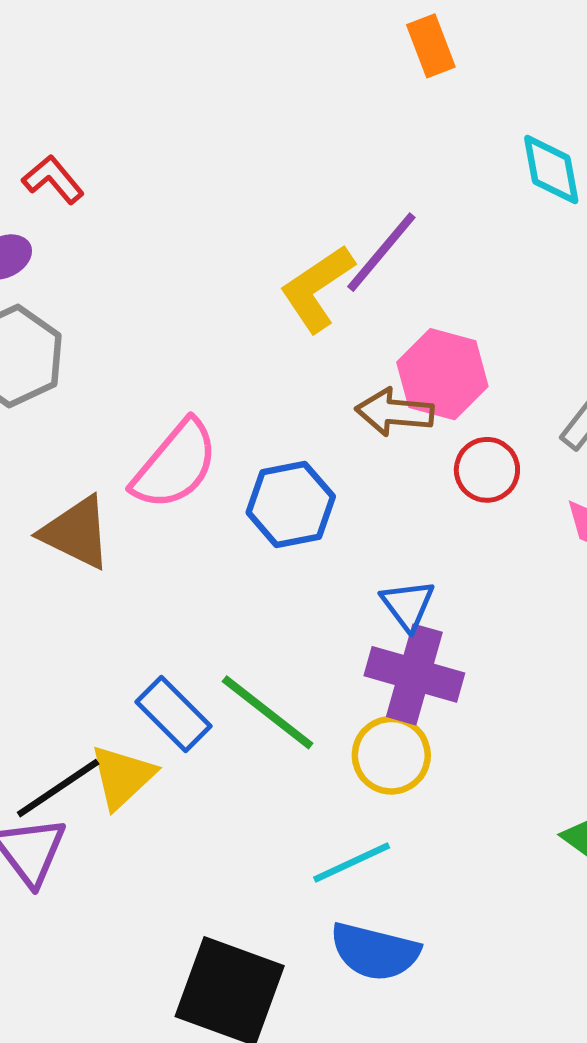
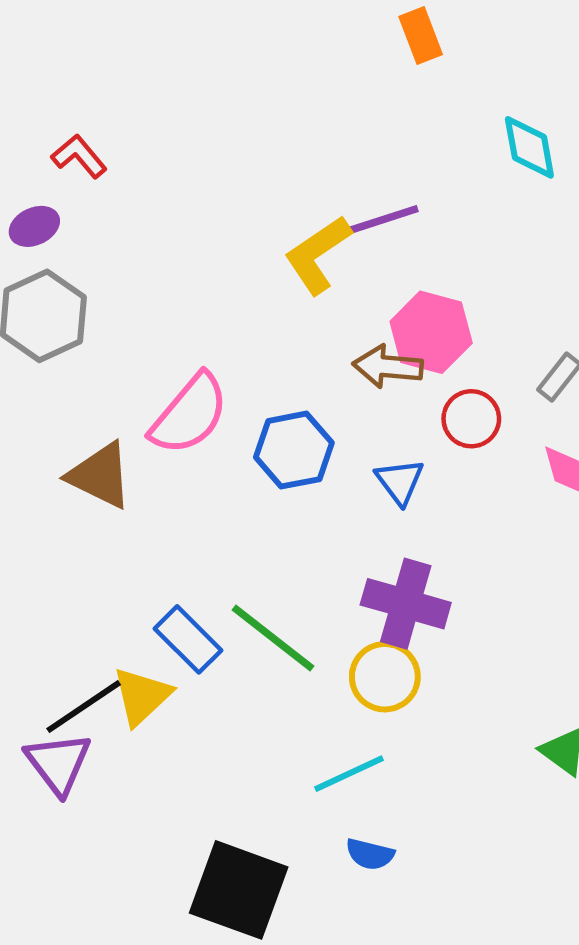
purple line: (381, 252) -> (376, 222), turned 32
blue triangle: (408, 605) -> (400, 481), moved
blue semicircle: (375, 952) -> (370, 854), size x0.6

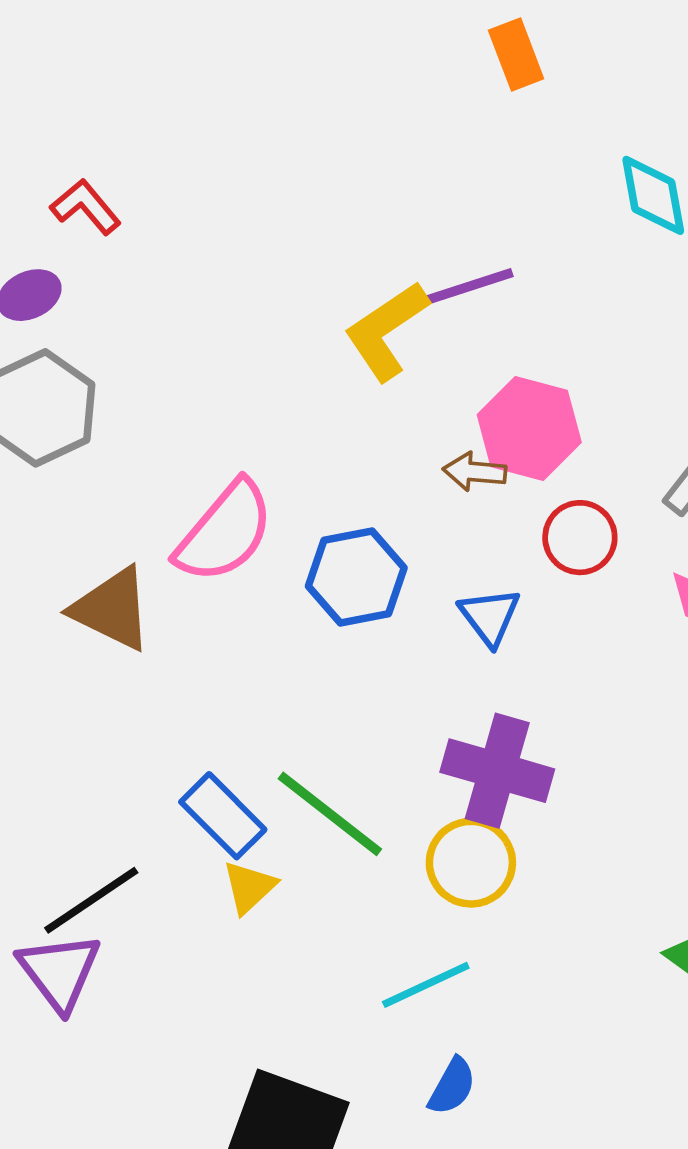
brown arrow: (388, 367) -> (475, 472), size x0.7
yellow triangle: (142, 696) -> (249, 887), moved, size x0.7
blue semicircle: (370, 854) -> (452, 1086), turned -75

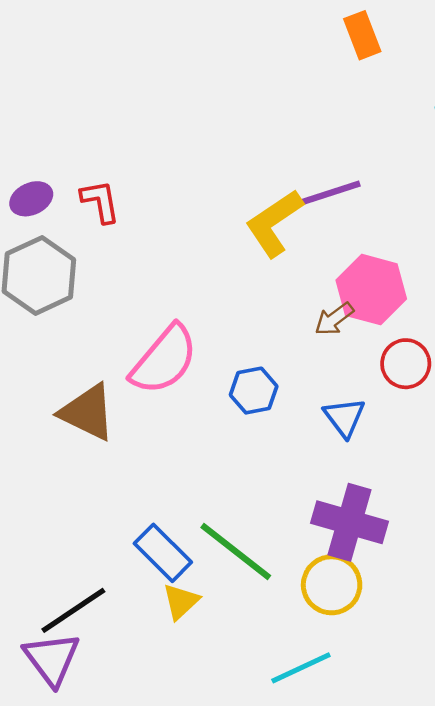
red L-shape: (86, 207) -> (100, 201), moved, turned 30
brown arrow: (475, 472) -> (334, 319), turned -42
blue hexagon: (356, 577) -> (254, 391), size x0.7

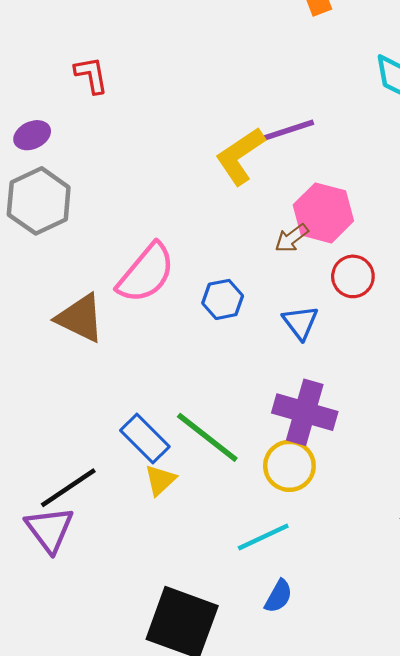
red L-shape: (100, 201) -> (91, 75), moved

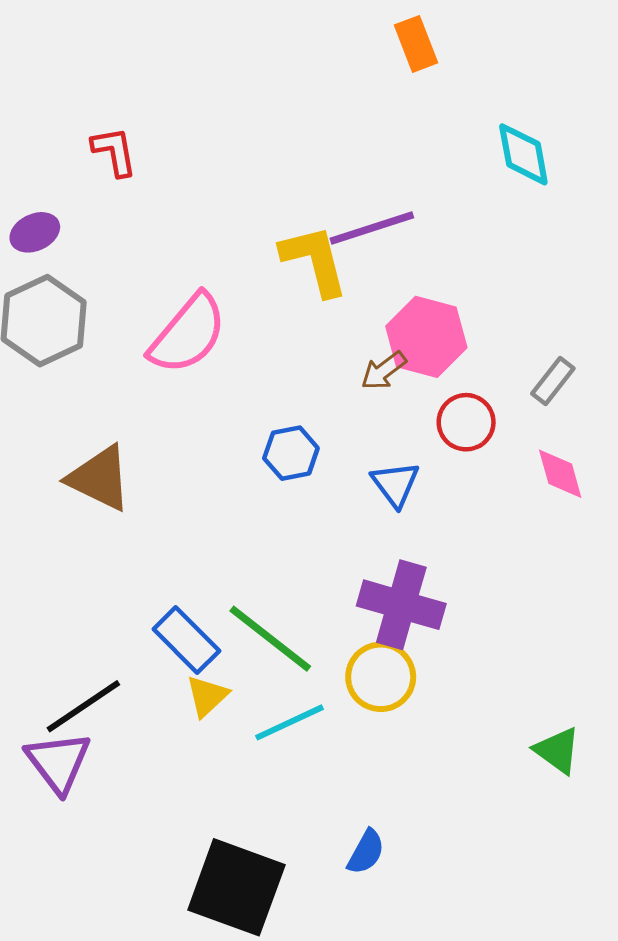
yellow L-shape: (240, 156) -> (314, 260), turned 110
pink semicircle: (146, 273) -> (188, 334), moved
cyan line: (263, 537) -> (289, 722), moved

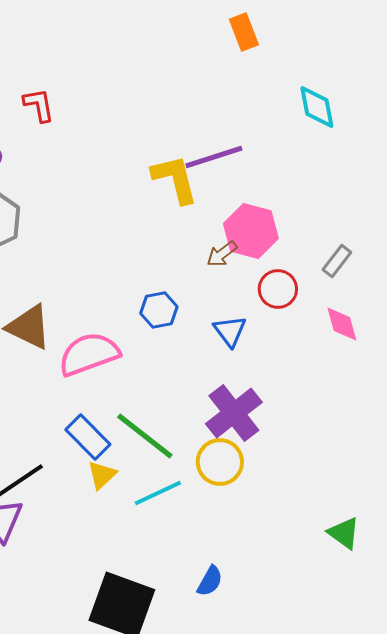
pink semicircle: (188, 334) -> (89, 354), moved, turned -150
purple cross: (401, 605) -> (234, 413), turned 36
green triangle: (557, 750) -> (344, 533), moved

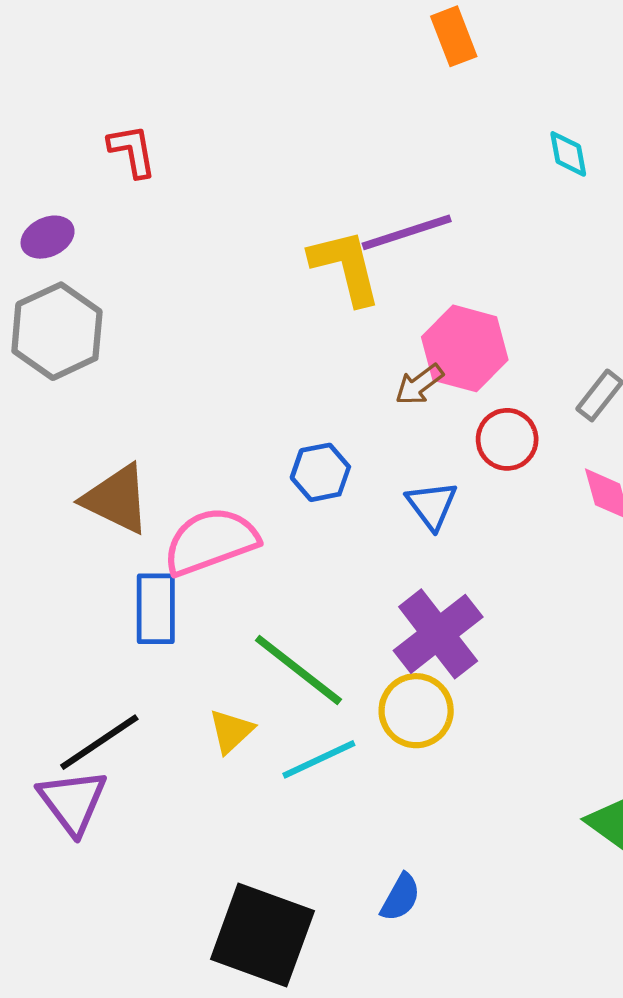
cyan diamond: (317, 107) -> (568, 154), size x0.7
blue rectangle: (88, 437) -> (156, 609), moved, turned 45

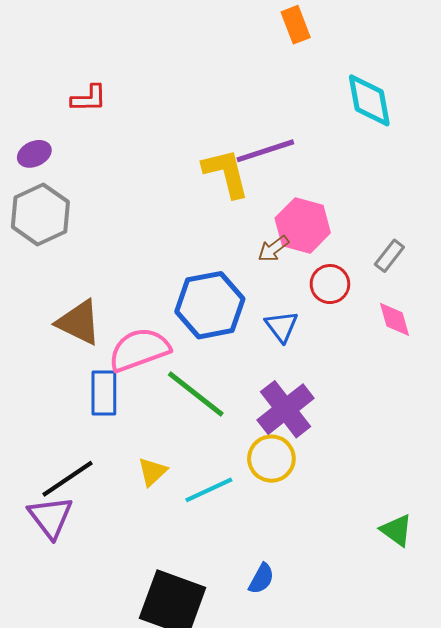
red L-shape: (132, 151) -> (89, 98), turned 99
cyan diamond: (568, 154) -> (369, 100), size x1.8
blue hexagon: (320, 472) -> (210, 305), size x1.8
green line: (298, 670) -> (196, 394), moved

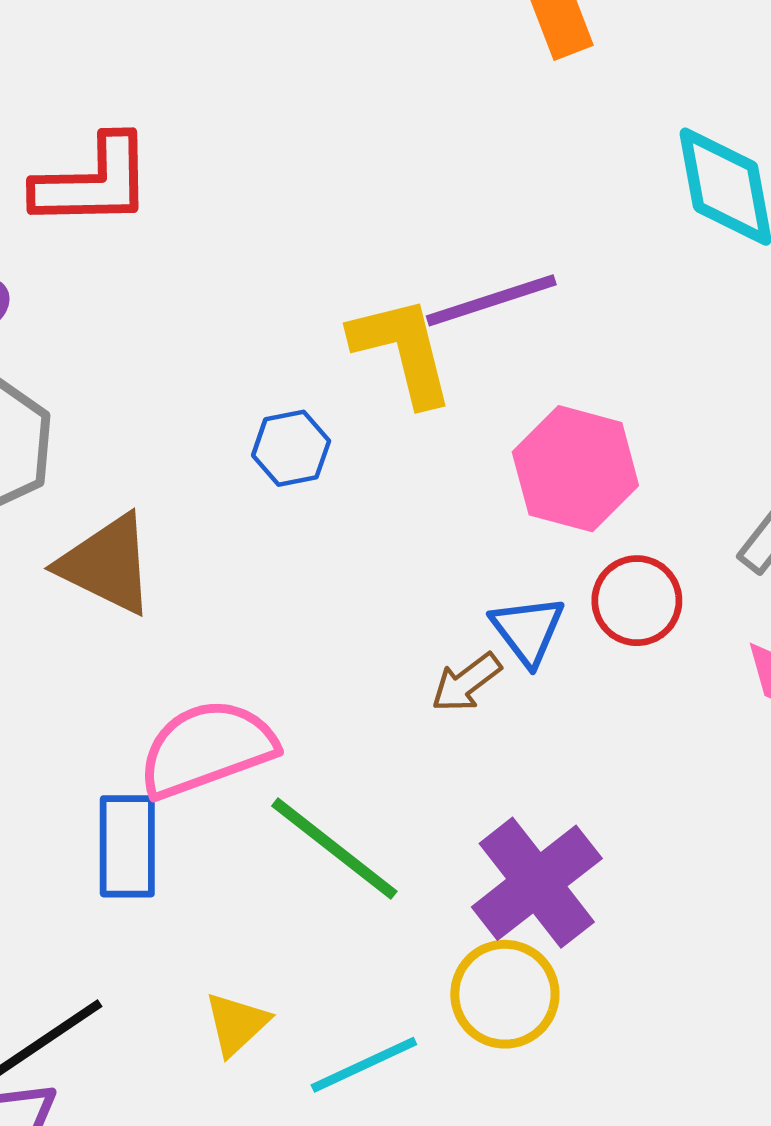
red L-shape: (89, 98) -> (93, 182), size x1.5
brown arrow: (273, 249) -> (466, 683), moved
blue hexagon: (210, 305) -> (291, 448), moved, size x0.5
brown triangle: (79, 322) -> (107, 564), moved
blue triangle: (282, 326) -> (528, 630), moved

